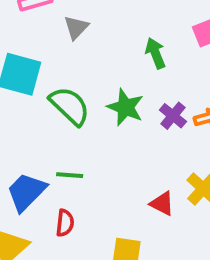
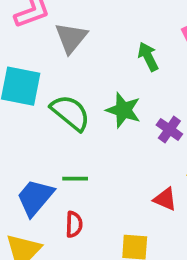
gray triangle: (76, 27) -> (71, 38), size x1.4
purple cross: (173, 116) -> (169, 130), moved

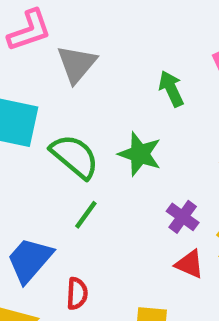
purple cross: (169, 130) -> (183, 217), moved
green line: (75, 179) -> (86, 215), moved, turned -55

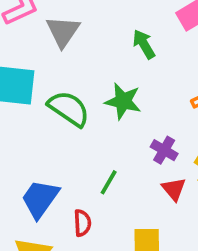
green line: (86, 215) -> (109, 182), moved
red triangle: (189, 264) -> (174, 189), turned 32

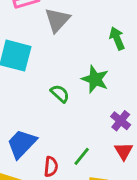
green semicircle: (69, 109) -> (60, 94), moved, size x0.6
green line: (109, 182) -> (82, 156), moved

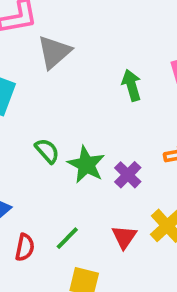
green star: (95, 79) -> (86, 165), moved
purple cross: (121, 121) -> (128, 175), moved

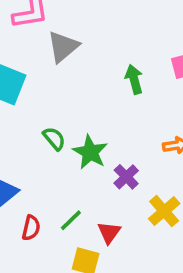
purple cross: (128, 175) -> (126, 177), moved
red triangle: (124, 237) -> (109, 232), moved

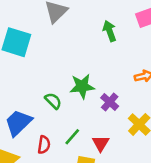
green semicircle: (54, 139) -> (53, 101), moved
green star: (90, 152) -> (82, 86), turned -30

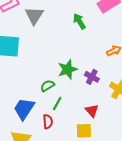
green semicircle: (53, 101) -> (47, 86), turned -64
green line: (72, 137) -> (57, 103), moved

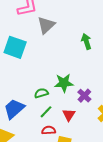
red triangle: (92, 111) -> (69, 115), moved
red semicircle: (48, 122) -> (49, 130), moved, turned -104

